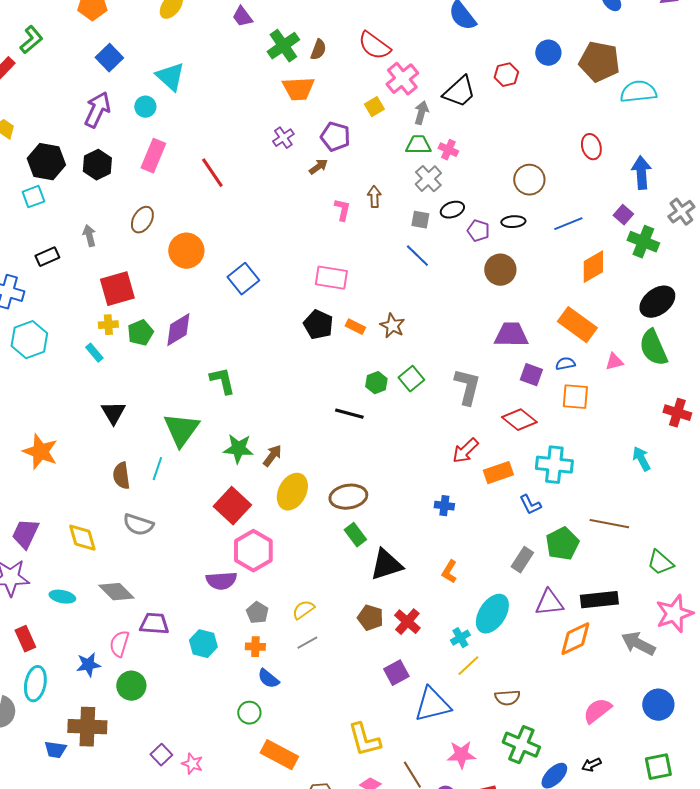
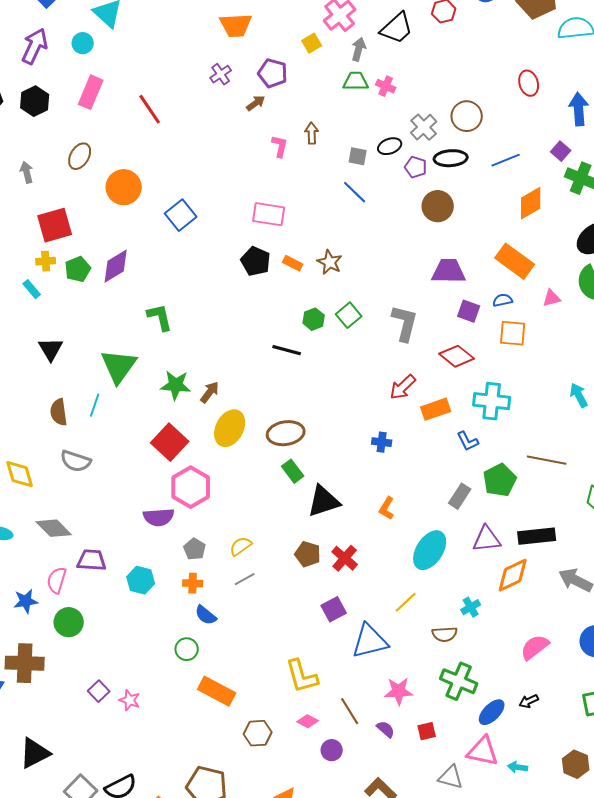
gray cross: (428, 179) -> (424, 127), moved
black ellipse: (513, 222) -> (451, 158), size x1.4
cyan cross: (460, 638) -> (471, 607), moved

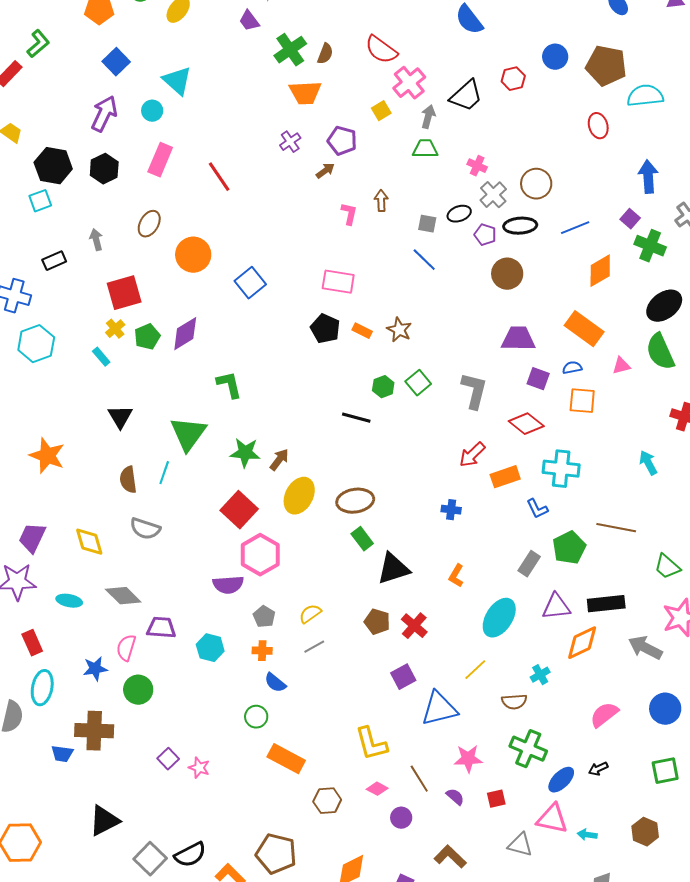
red ellipse: (529, 83) -> (598, 126), moved
pink cross: (386, 86) -> (477, 166), moved
yellow cross: (46, 261) -> (115, 329), turned -36

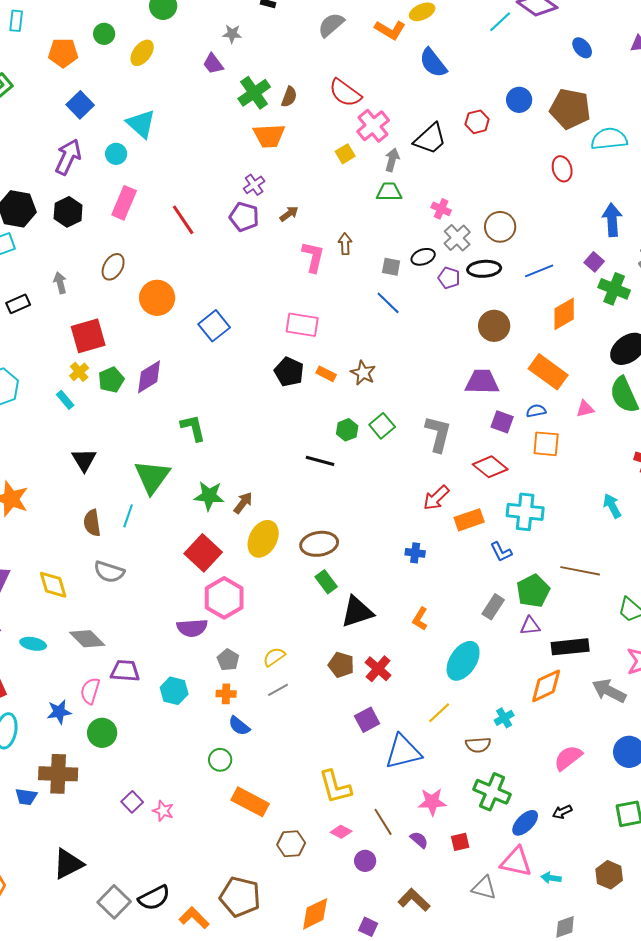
purple pentagon: (342, 141) -> (244, 217), moved
pink L-shape: (349, 214) -> (313, 257), size x1.4
brown circle: (507, 274) -> (494, 326), moved
purple triangle: (556, 607) -> (530, 626), moved, size x0.7

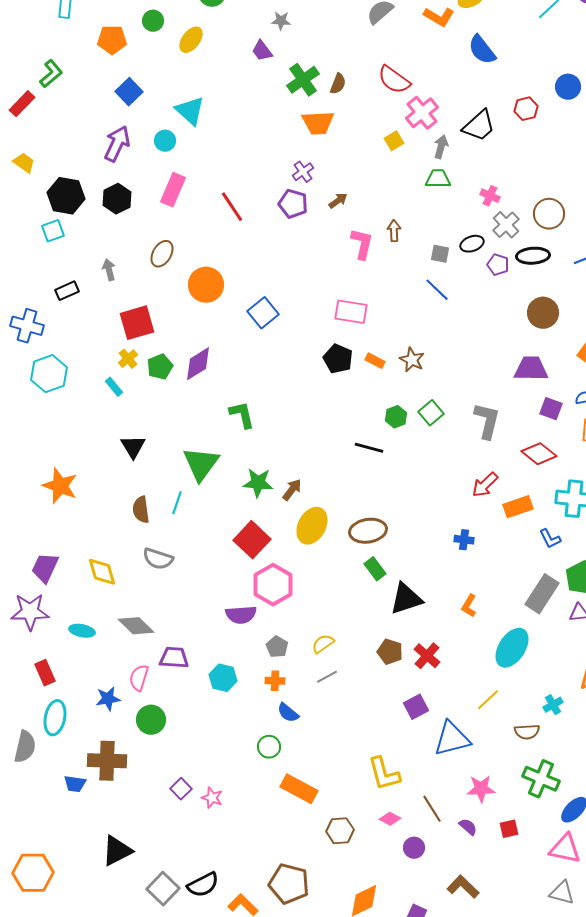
gray rectangle: (493, 607) -> (542, 594), size x1.5
gray triangle: (484, 888) -> (562, 893), moved

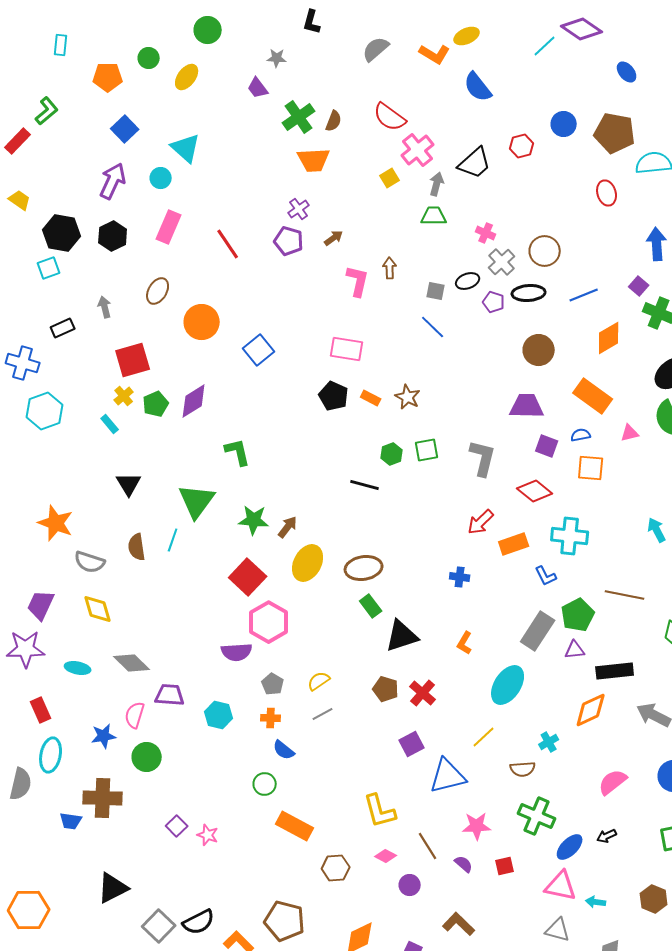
green square: (431, 413) -> (427, 450), turned 30
gray semicircle: (158, 559) -> (90, 562), moved

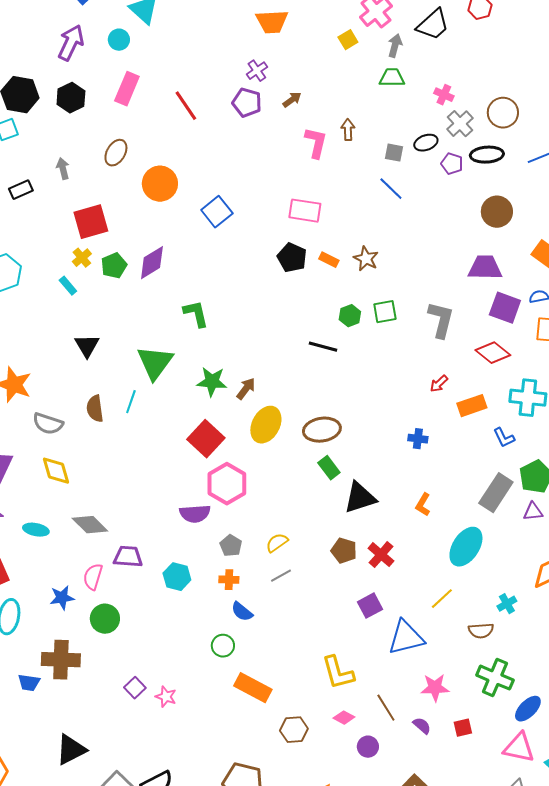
purple square: (547, 446) -> (505, 308), size x1.4
red arrow: (481, 522) -> (439, 384), size x0.7

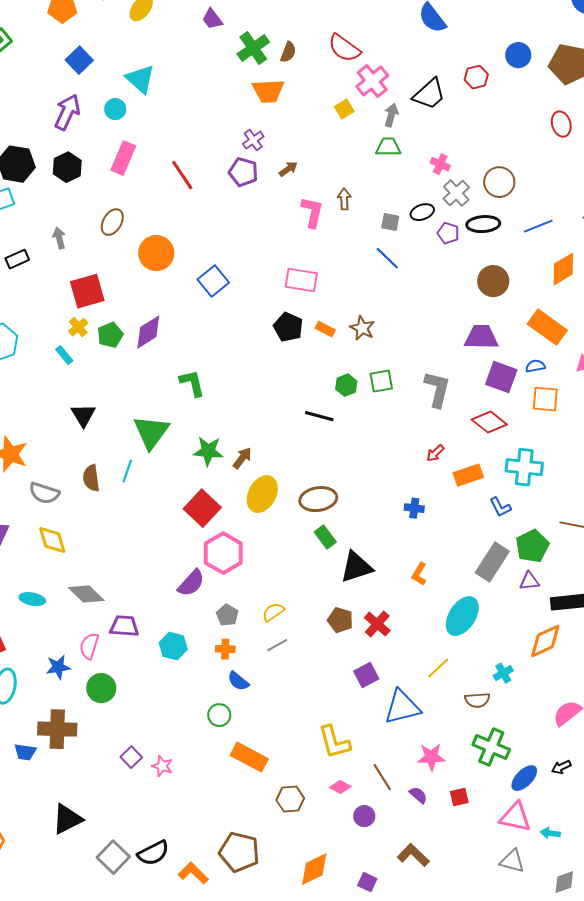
purple semicircle: (195, 514) -> (191, 583), turned -44

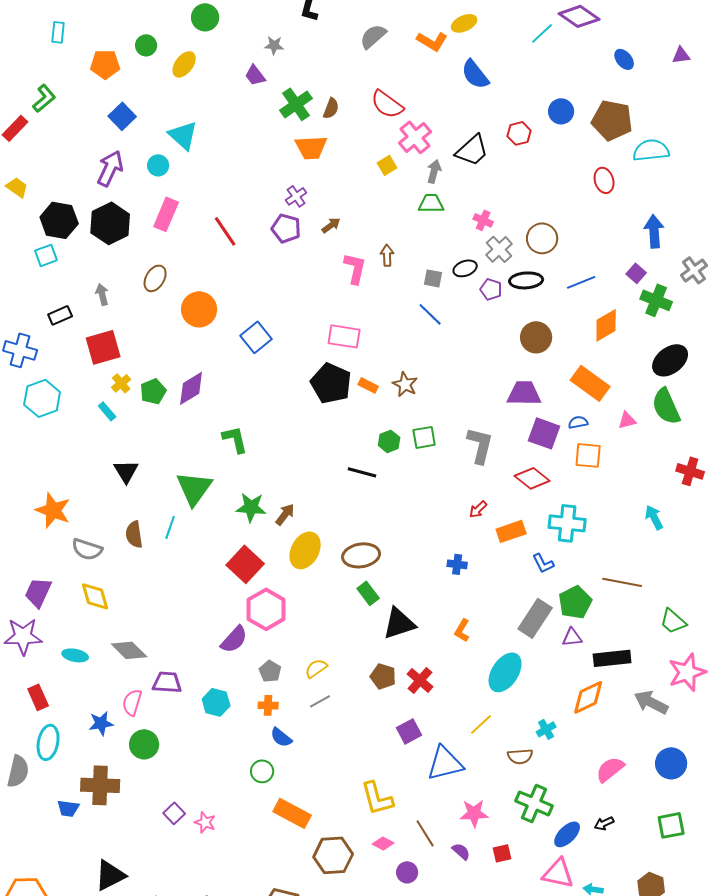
black hexagon: (67, 167) -> (110, 223), size x1.4
red square: (87, 291) -> (103, 347), moved
black pentagon: (288, 327) -> (331, 383), size x1.4
brown hexagon: (290, 799) -> (333, 855), size x1.4

